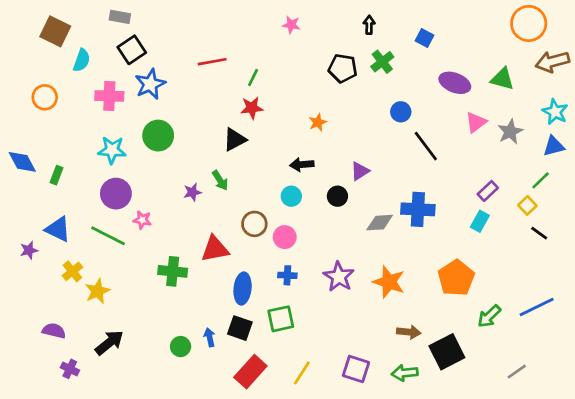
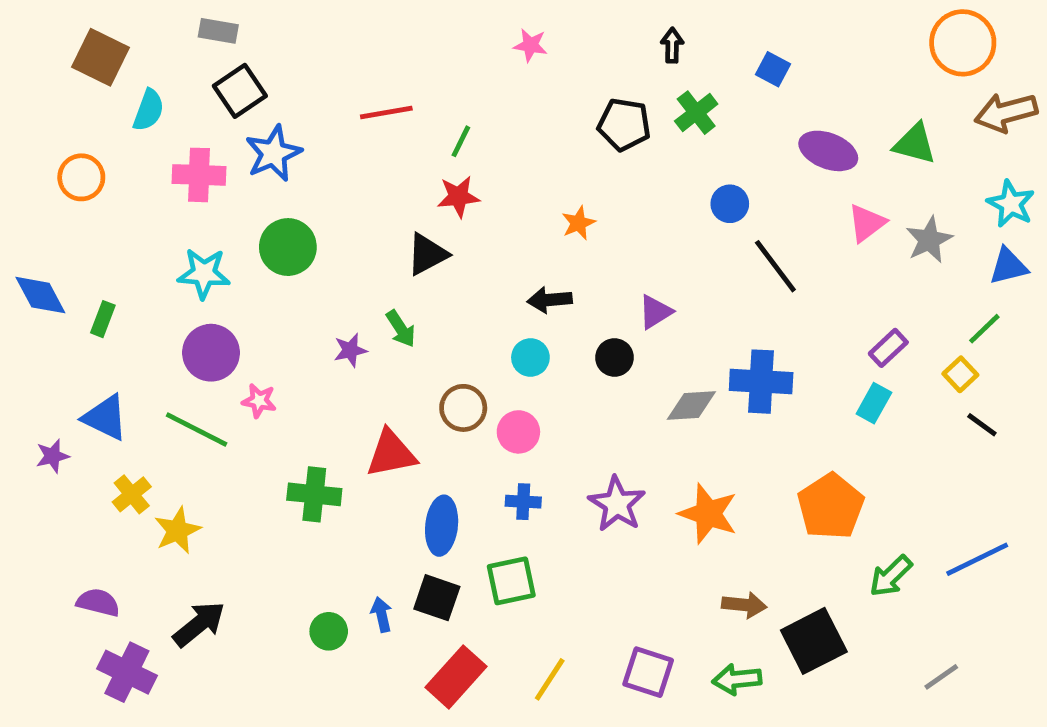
purple cross: (70, 369) -> (127, 672), size x1.6

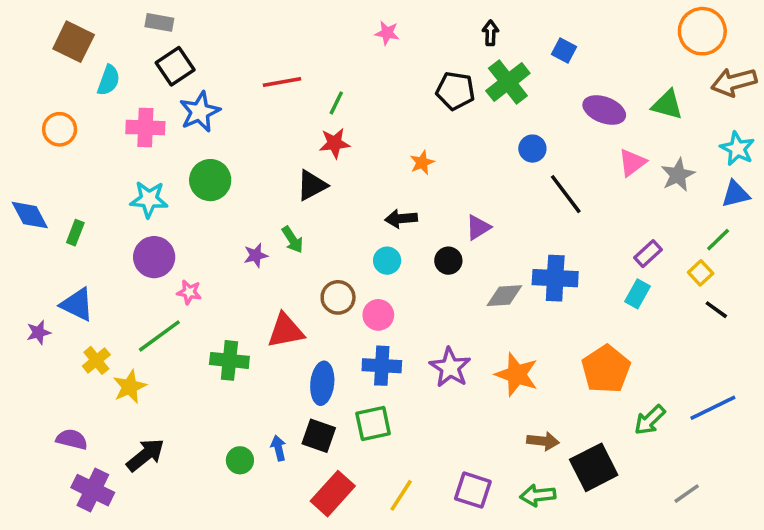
green cross: (696, 113) -> (508, 82), size x1.4
green line: (197, 430) -> (159, 336), moved, turned -63
blue cross: (523, 502) -> (382, 366), size x1.5

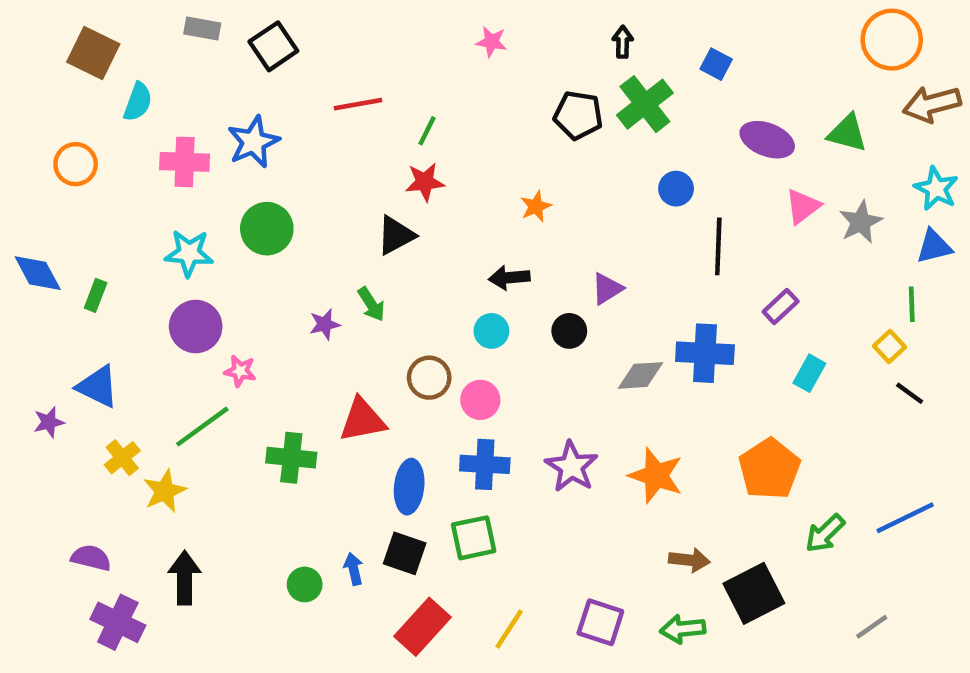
black square: (175, 66) -> (273, 46), moved
black line: (566, 194) -> (718, 246), turned 39
green line: (718, 240) -> (912, 304), turned -48
purple rectangle: (648, 254) -> (781, 306), moved
black arrow: (145, 455) -> (185, 578), turned -51

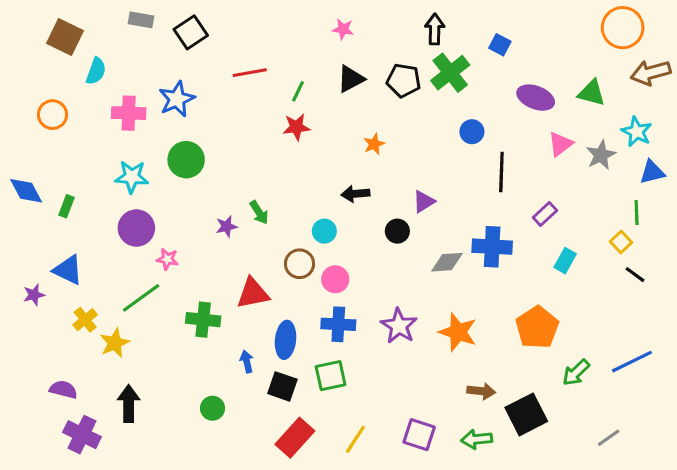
black arrow: (623, 42) -> (435, 29), size x1.4
cyan star: (936, 189) -> (637, 132), moved
black triangle: (396, 235) -> (351, 79), moved
cyan circle: (491, 331) -> (324, 231), moved
blue arrow: (354, 569) -> (247, 362), moved

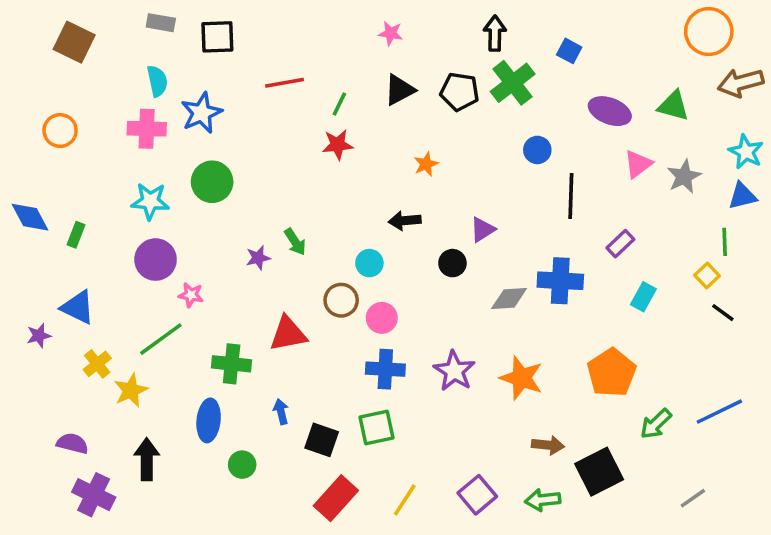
black square: (191, 32) -> (217, 37), turned 32
cyan semicircle: (96, 71) -> (157, 81), moved, turned -32
cyan star: (637, 132) -> (746, 152), moved
blue ellipse: (286, 340) -> (209, 420), moved
purple square: (419, 435) -> (477, 495), turned 32

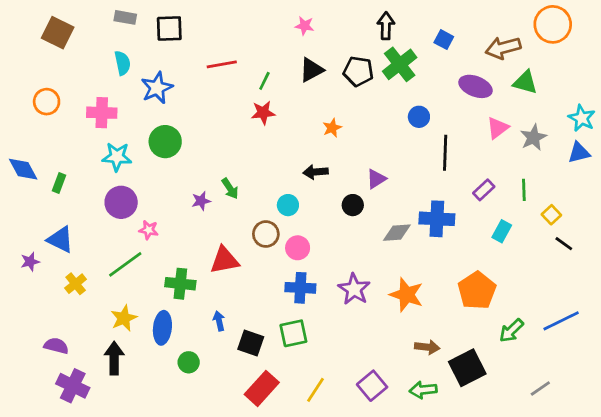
brown arrow: (741, 83) -> (503, 48), moved
pink cross: (147, 129) -> (102, 113), moved
green line: (725, 242) -> (524, 190), moved
yellow star: (131, 390) -> (124, 318), moved

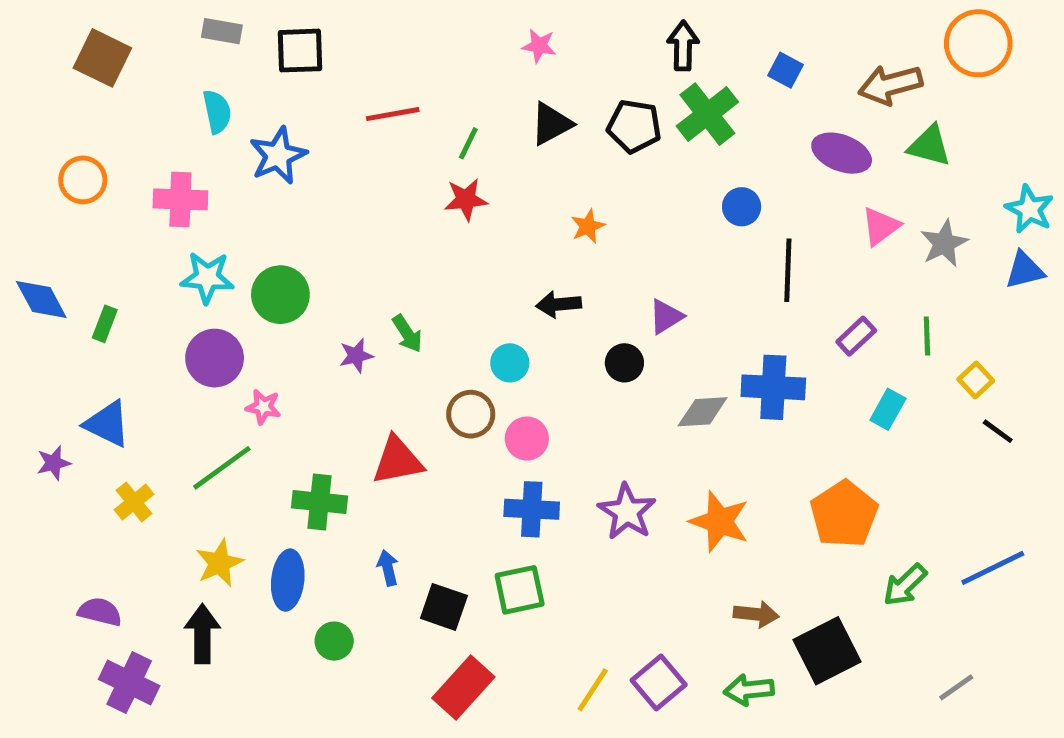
green circle: (165, 142) -> (280, 295), moved
yellow line: (316, 390) -> (593, 690), moved

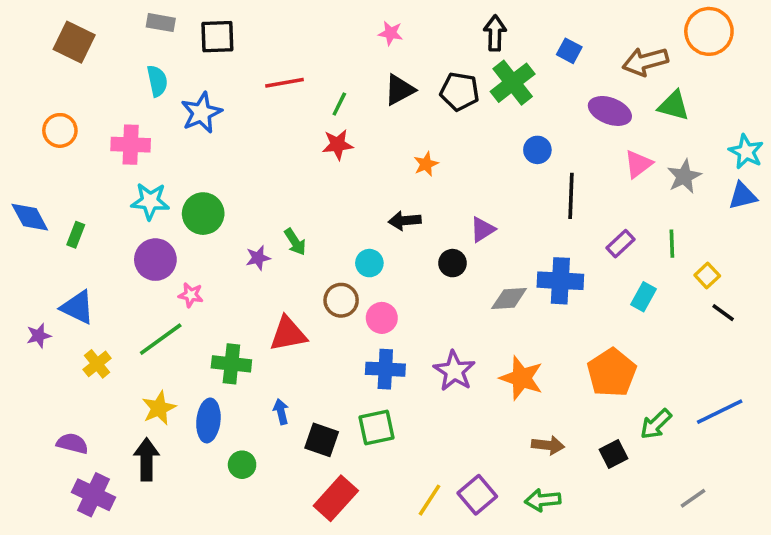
black square: (827, 651) -> (613, 454), moved, size x0.6

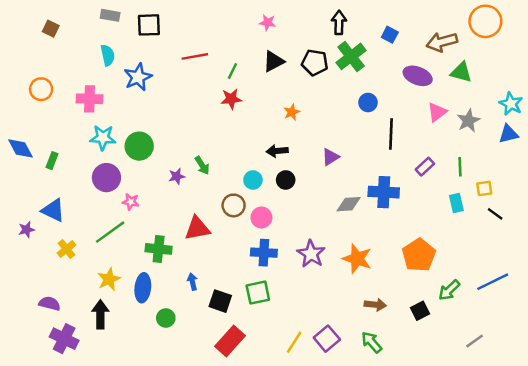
brown square: (74, 42) -> (51, 29), size x0.6
black circle: (453, 263) -> (286, 180), moved
yellow square: (707, 275) -> (484, 188), turned 35
cyan rectangle: (644, 297) -> (456, 203), moved, turned -42
green arrow: (543, 500) -> (372, 342), turned 55

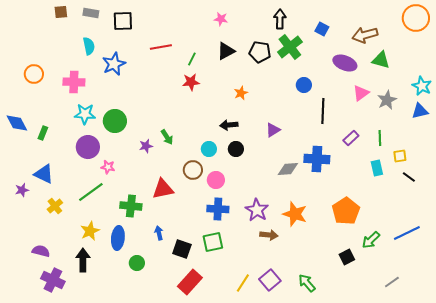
orange circle: (485, 21) -> (416, 18), moved
brown square: (51, 29) -> (61, 12), moved, turned -32
brown arrow: (375, 305) -> (269, 235), moved

